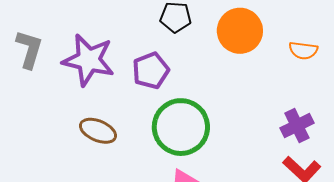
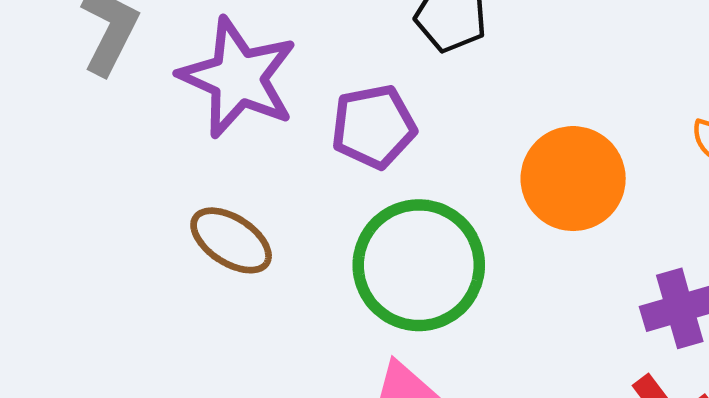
orange circle: (240, 31) -> (573, 179), moved

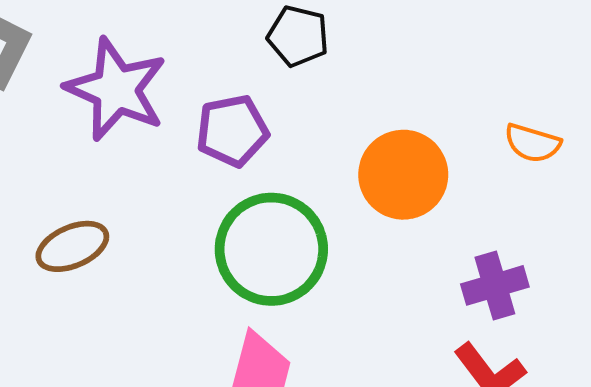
brown ellipse: (231, 240) -> (72, 246), moved, turned -56

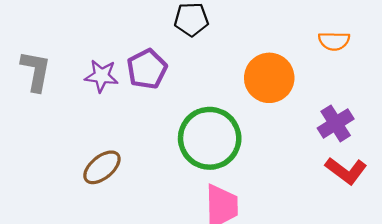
purple star: (116, 89) -> (101, 76), size x0.6
purple pentagon: (232, 131) -> (147, 69), moved

